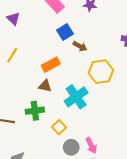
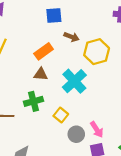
blue square: (65, 32) -> (54, 15), turned 35
brown arrow: (80, 46) -> (71, 37), moved

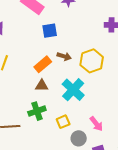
brown arrow: (71, 37) -> (64, 56), moved
yellow square: (61, 115) -> (63, 122), turned 32
pink arrow: (97, 130) -> (96, 124), moved

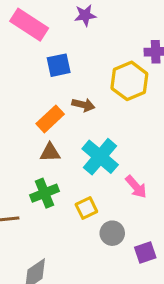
yellow hexagon: (92, 61) -> (129, 81), moved
pink arrow: (96, 124) -> (136, 187), moved

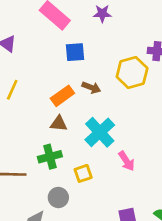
gray circle: (112, 233) -> (58, 198), moved

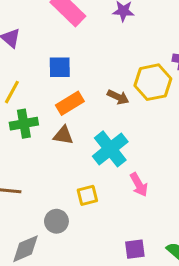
blue square: (75, 52) -> (60, 67), moved
brown arrow: (91, 88) -> (118, 97), moved
green cross: (50, 157) -> (24, 124), moved

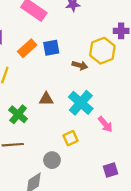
blue square: (60, 67) -> (51, 48), moved
orange rectangle: (70, 103) -> (27, 48), moved
green cross: (24, 124) -> (18, 114), moved, turned -30

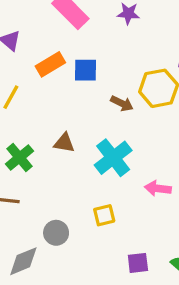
pink arrow: (105, 124) -> (158, 188), moved, turned 126
yellow square: (70, 138) -> (104, 215), moved

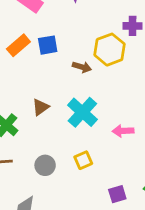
brown triangle: (64, 143) -> (41, 107), turned -36
gray circle: (56, 233) -> (45, 165), moved

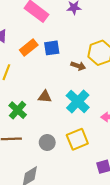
brown triangle: (41, 107) -> (45, 97), turned 40
yellow square: (83, 160) -> (77, 139), size x1.5

